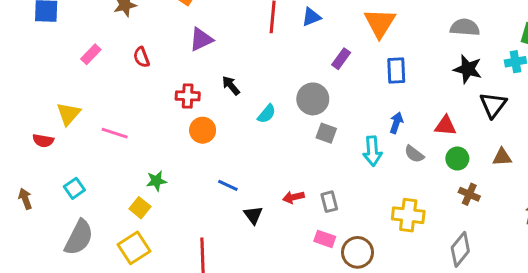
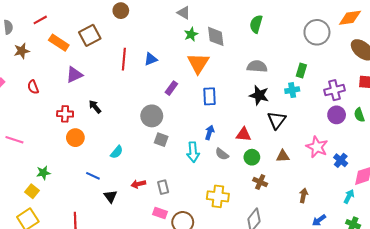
cyan semicircle: (267, 114) -> (117, 152), moved

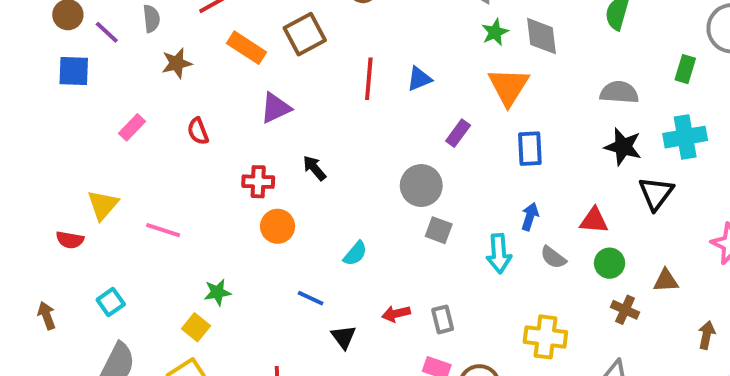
green rectangle: (301, 70) -> (685, 69), moved
cyan cross: (292, 90) -> (685, 137), size x1.5
brown triangle: (283, 156) -> (666, 281), moved

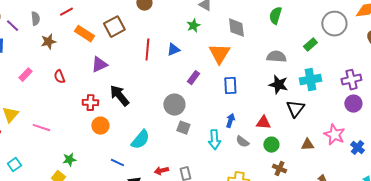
green star: (495, 32) -> (193, 26), moved
green rectangle: (685, 69) -> (310, 45), turned 32
black arrow: (314, 168) -> (119, 96), size x1.6
cyan semicircle: (355, 253) -> (140, 140), size x1.5
brown triangle: (666, 281) -> (307, 145), moved

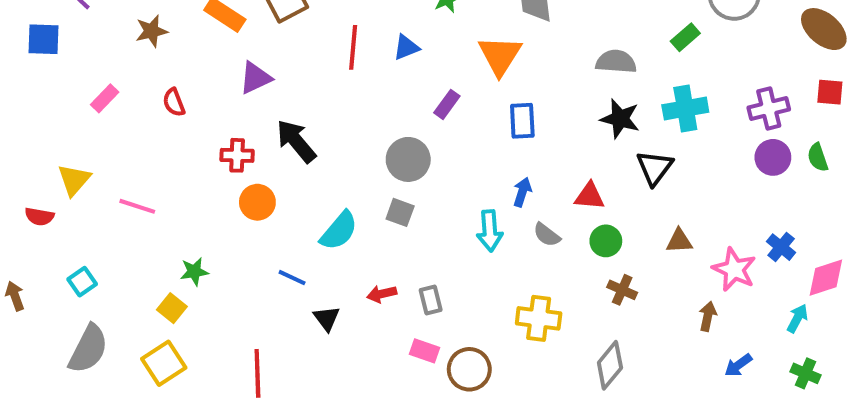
gray square: (183, 128) -> (400, 212), moved
pink star: (334, 135) -> (734, 269), moved

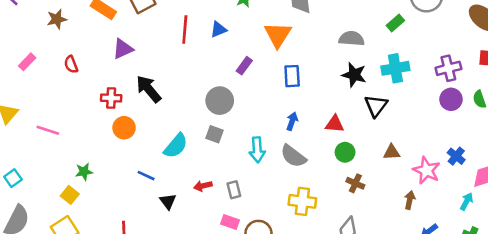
cyan arrow: (490, 231) -> (257, 150), moved
gray semicircle: (547, 235) -> (293, 156), moved, size x1.5

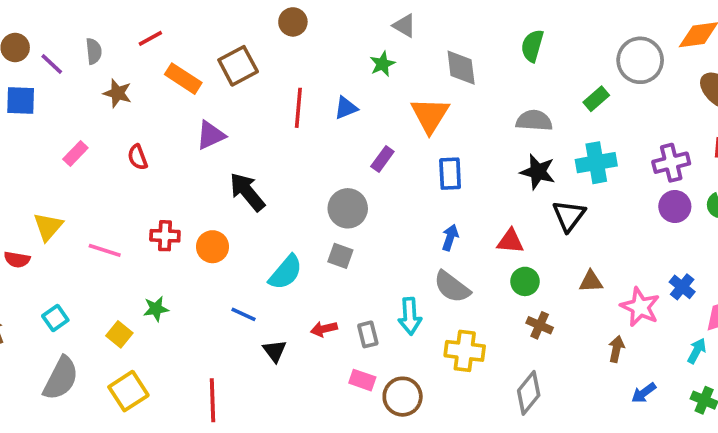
brown star: (57, 19) -> (117, 93), turned 30
red cross: (111, 98) -> (165, 236), moved
cyan arrow: (257, 150) -> (410, 316), moved
yellow square: (70, 195) -> (119, 334), moved

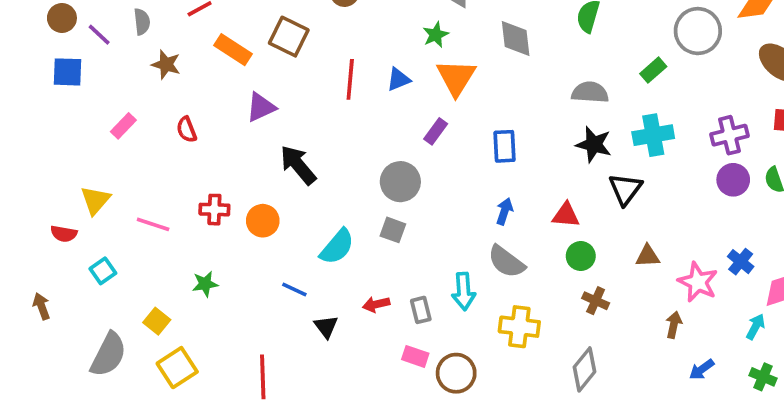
brown square: (238, 66) -> (289, 37), turned -36
orange triangle: (430, 115) -> (456, 77), moved
cyan square: (55, 318) -> (103, 271), moved
yellow square: (119, 334) -> (157, 321), moved

